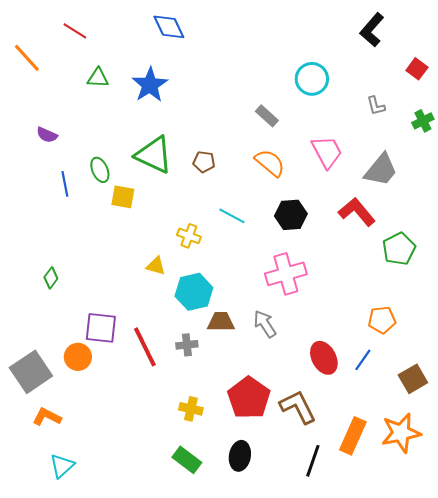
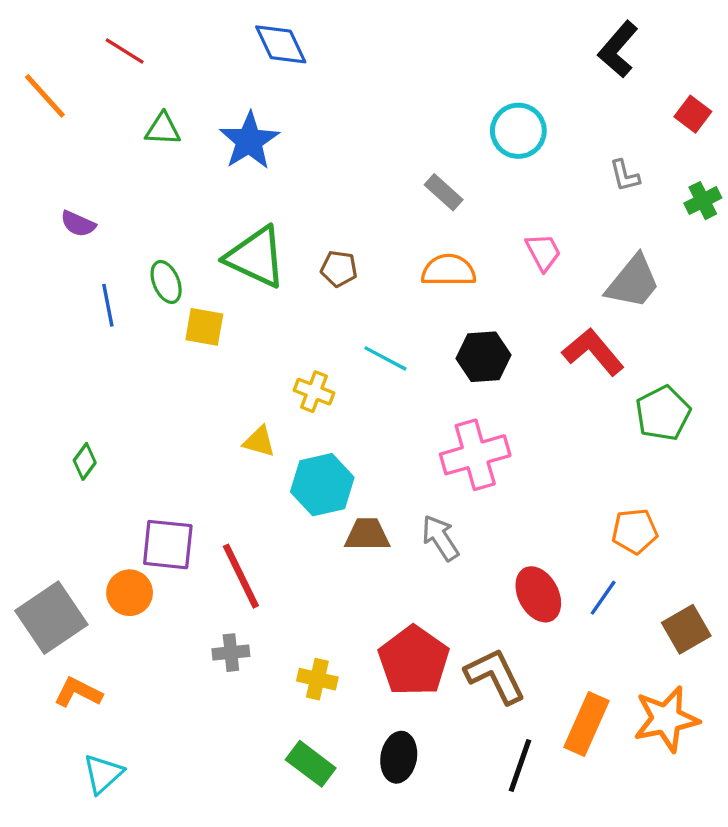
pink trapezoid: (327, 152) -> (543, 252), size x0.7
orange semicircle: (270, 163) -> (449, 270), turned -40
gray cross: (187, 345) -> (231, 653), moved

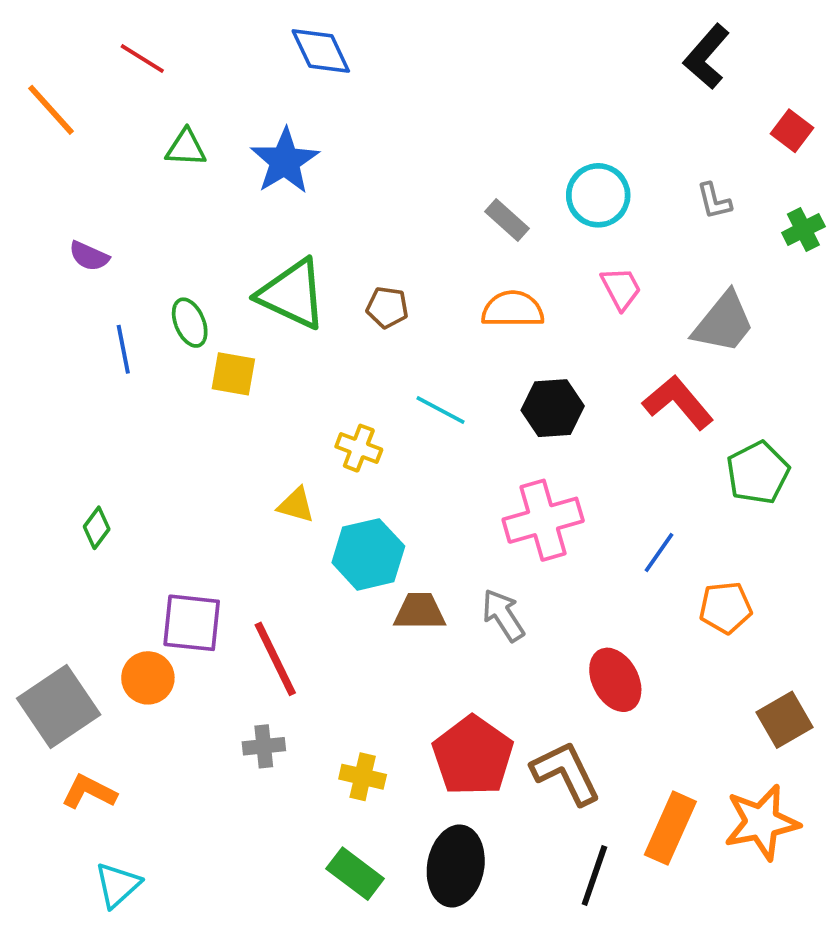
cyan circle: (518, 131) -> (598, 195), moved
blue line: (603, 598) -> (659, 553), moved
black ellipse: (399, 757) -> (456, 866), size x1.4

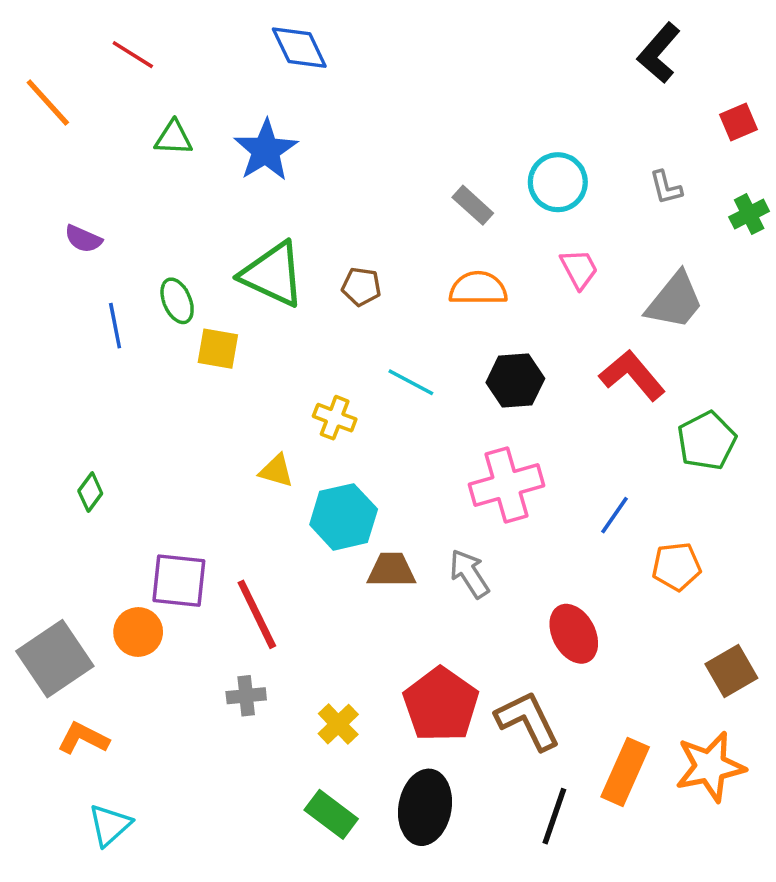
red square: (792, 131) -> (738, 122), turned 30
yellow cross: (363, 777) -> (338, 724), turned 33

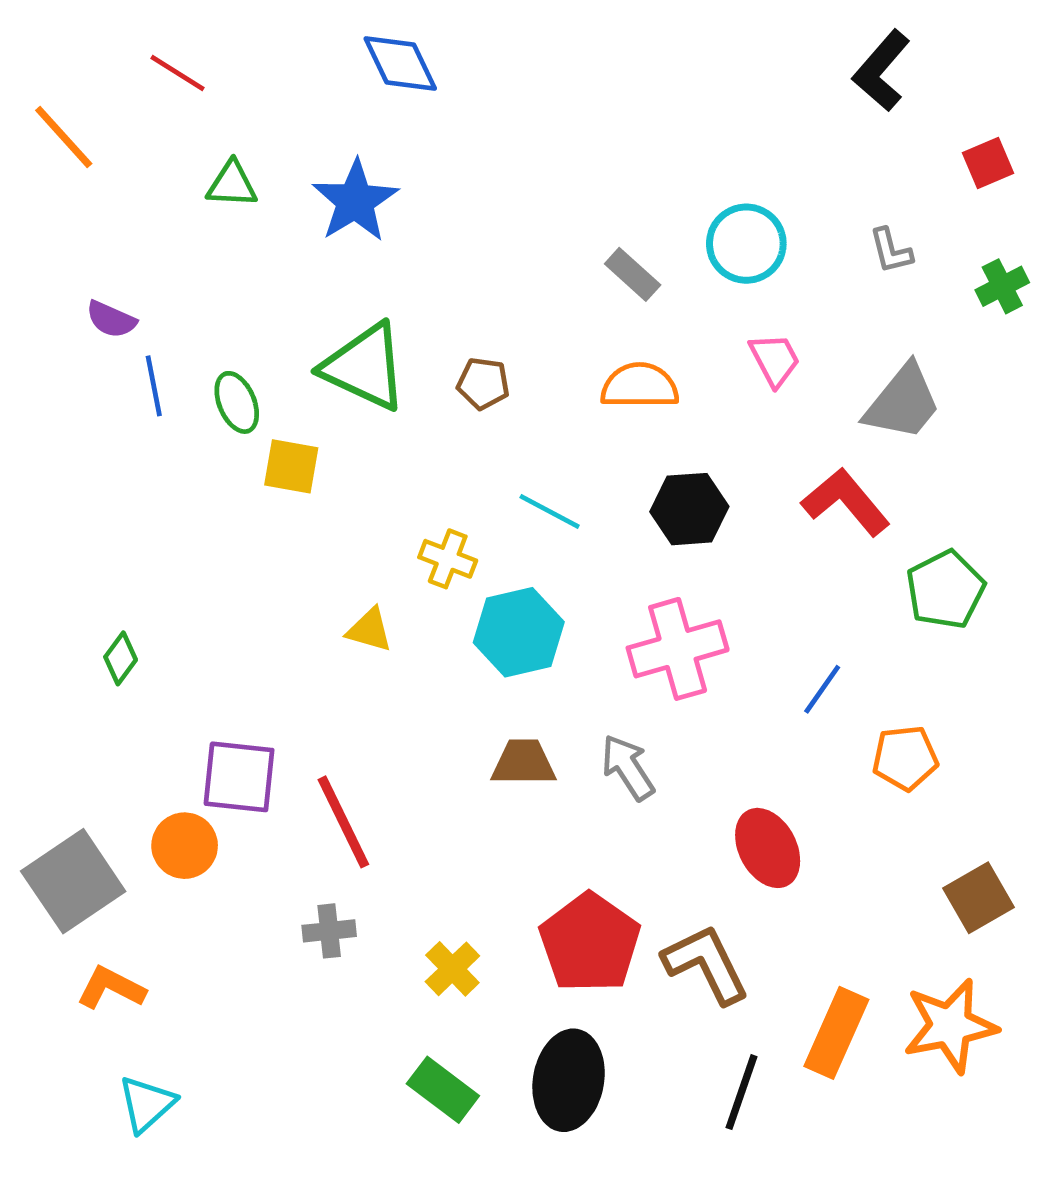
blue line: (115, 326) -> (154, 386), moved
cyan hexagon: (344, 517) -> (519, 632), moved

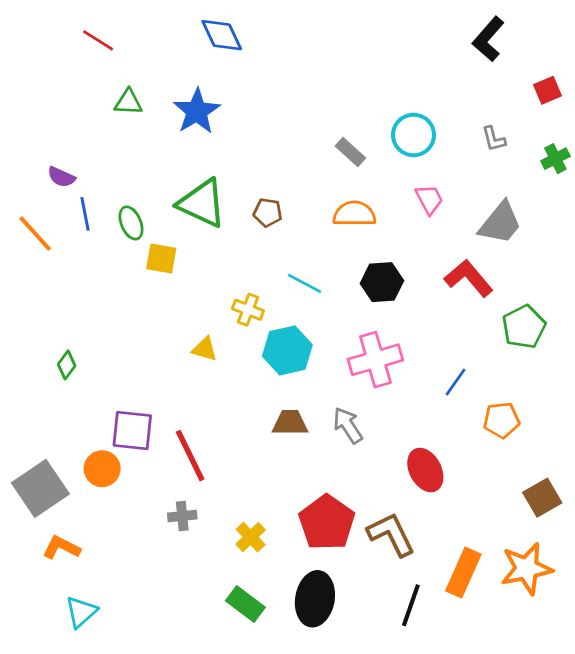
orange line: (64, 137) -> (35, 234), moved

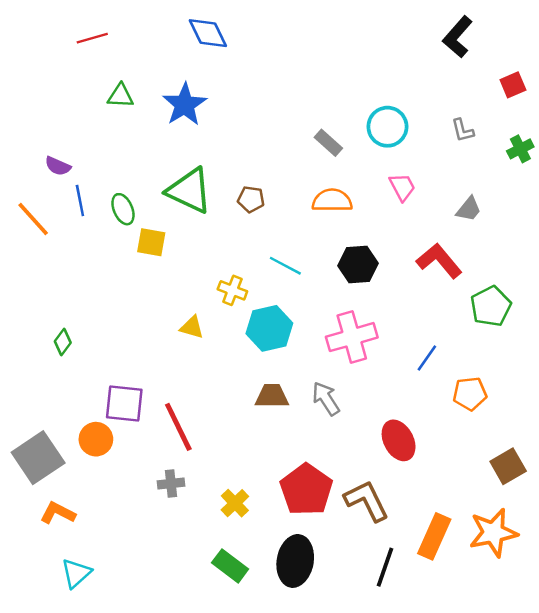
red line: (98, 40) -> (92, 38), turned -48
gray trapezoid: (500, 223) -> (469, 209), size x0.6

